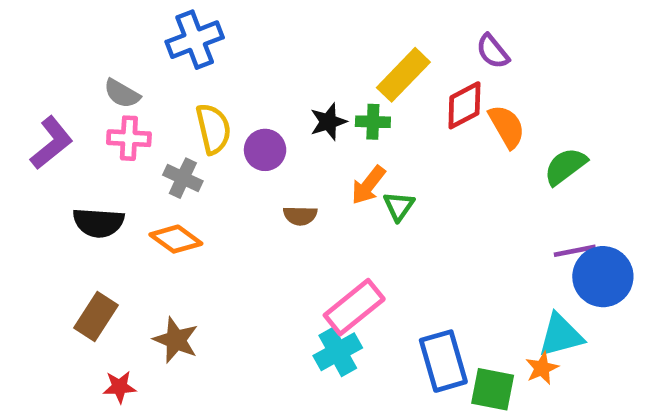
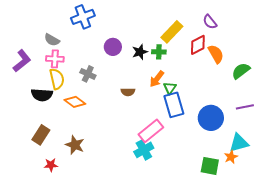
yellow semicircle: (213, 129) -> (57, 79), moved
purple circle: (265, 150) -> (113, 47), moved
gray cross: (183, 178) -> (88, 74), moved
blue circle: (603, 277) -> (211, 118), moved
blue rectangle: (443, 361) -> (174, 105), moved

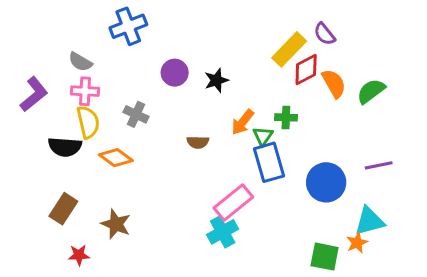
yellow rectangle: (172, 32) -> (289, 49), moved
green cross: (159, 52) -> (286, 117), moved
green semicircle: (241, 71) -> (371, 91), moved

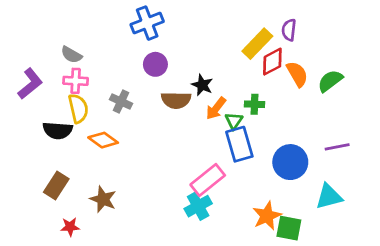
blue cross: (128, 26) -> (147, 23), moved
purple semicircle: (325, 34) -> (289, 30), turned 45
black star: (216, 80) -> (202, 85), moved, turned -30
brown semicircle: (198, 142) -> (176, 100), moved, size x1.5
orange star: (357, 243) -> (267, 216), moved, size x1.5

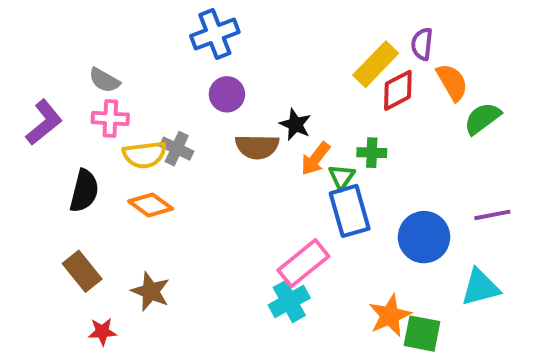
orange semicircle: (297, 74) -> (452, 82), moved
yellow semicircle: (78, 108) -> (145, 155), moved, turned 96
black semicircle: (58, 130) -> (84, 191), turned -80
brown rectangle: (56, 185) -> (82, 271), turned -72

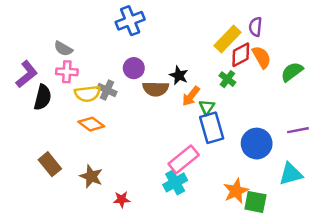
orange semicircle: (452, 82) -> (261, 57), moved
purple circle: (227, 94) -> (134, 68), moved
green cross: (372, 153) -> (227, 79), moved, turned 35
black semicircle: (84, 191) -> (43, 97), moved
red star: (102, 332) -> (122, 199), moved

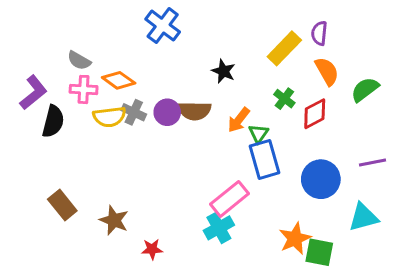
blue cross: (130, 21) -> (163, 26), turned -32
red diamond: (241, 55) -> (315, 114), moved
purple circle: (134, 68) -> (167, 112), moved
black star: (179, 75) -> (223, 71), moved
orange diamond: (91, 124) -> (119, 80), moved

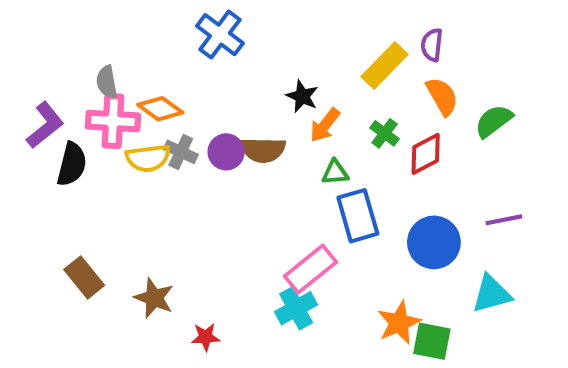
gray semicircle: (79, 61) -> (107, 82), turned 50
pink cross: (84, 89) -> (113, 121), size x1.4
orange arrow: (239, 120) -> (325, 125), moved
green triangle: (258, 134) -> (335, 172), moved, turned 50

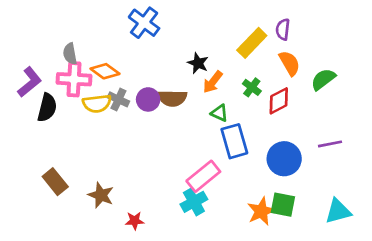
green triangle: (335, 172) -> (219, 113), turned 30
cyan triangle: (492, 294) -> (338, 211), moved
green square: (432, 341) -> (283, 205), moved

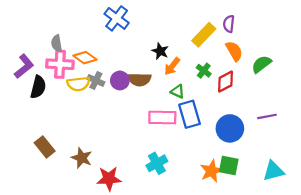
pink rectangle: (203, 176) -> (162, 118), moved, turned 40
red star: (135, 221) -> (109, 179), size x1.6

